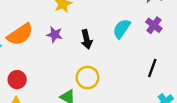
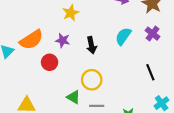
black line: (152, 68) -> (150, 72), turned -42
red circle: (17, 80) -> (50, 62), moved

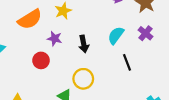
orange semicircle: (31, 40) -> (30, 19), moved
black line: (150, 72) -> (127, 62), moved

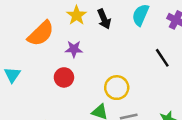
cyan semicircle: (116, 35) -> (141, 15), moved
black arrow: (84, 44) -> (104, 19), moved

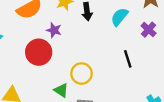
red circle: (64, 77) -> (39, 52), size x1.5

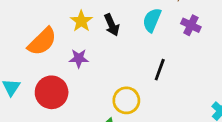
red circle: (39, 52) -> (52, 92), moved
black line: (128, 59) -> (160, 70), moved, turned 54

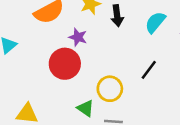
red circle: (52, 92) -> (65, 64), moved

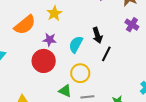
black arrow: (117, 16) -> (97, 35), moved
cyan semicircle: (155, 22) -> (76, 44), moved

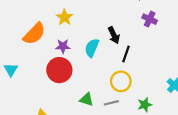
yellow circle: (80, 73) -> (121, 81), moved

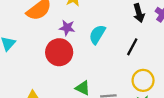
black arrow: (114, 35) -> (139, 13), moved
yellow circle: (121, 81) -> (143, 80), moved

